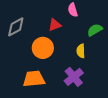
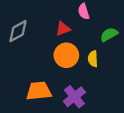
orange circle: (43, 48) -> (66, 55), moved
purple cross: (74, 77) -> (74, 97), moved

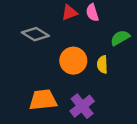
red triangle: (63, 29) -> (69, 13), moved
gray diamond: (18, 31) -> (35, 34), moved, turned 60

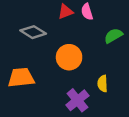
yellow semicircle: (102, 64) -> (103, 84), moved
orange trapezoid: (43, 100) -> (21, 78), moved

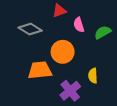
pink semicircle: (87, 12) -> (79, 25), moved
orange trapezoid: (21, 78) -> (40, 70), moved

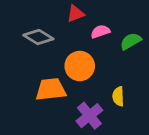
pink semicircle: (79, 25) -> (100, 32), turned 88

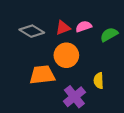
red triangle: (76, 14) -> (63, 28), moved

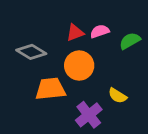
gray diamond: (32, 31) -> (31, 52), moved
yellow semicircle: (99, 81) -> (117, 96), turned -56

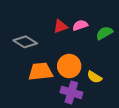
orange circle: (79, 66) -> (69, 66), moved
purple cross: (89, 115) -> (71, 92), turned -35

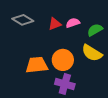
gray diamond: (25, 42) -> (23, 20), moved
yellow semicircle: (94, 77) -> (92, 53), moved, size x1.5

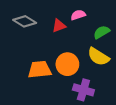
pink semicircle: (73, 23) -> (78, 15), moved
purple cross: (65, 84) -> (83, 90), moved

